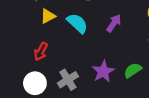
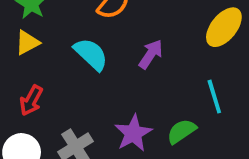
yellow triangle: (48, 16) -> (27, 43), moved

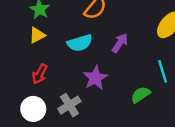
cyan semicircle: (91, 54) -> (80, 43), turned 120
purple star: (133, 133) -> (95, 78), moved

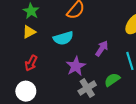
purple arrow: (120, 43) -> (102, 48), moved
gray cross: (69, 105) -> (87, 88), moved

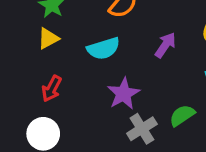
purple arrow: (102, 48) -> (165, 45), moved

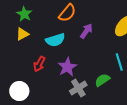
purple arrow: (165, 45) -> (86, 31), moved
red arrow: (52, 89) -> (39, 64), moved

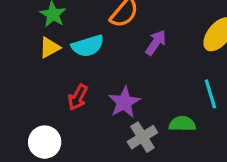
cyan semicircle: (55, 40) -> (88, 46), moved
green semicircle: (102, 80) -> (182, 124), turned 35

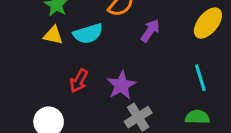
yellow triangle: (50, 48) -> (53, 35), turned 40
green semicircle: (182, 124) -> (197, 117), moved

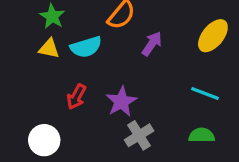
cyan line: (200, 78) -> (205, 94), turned -52

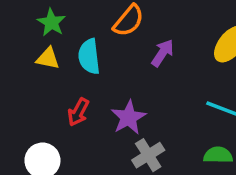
cyan semicircle: (86, 47) -> (89, 57), turned 100

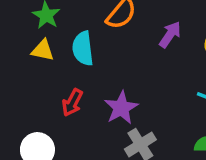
purple arrow: (163, 53) -> (170, 35), moved

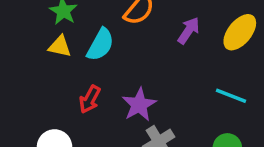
cyan semicircle: (83, 48) -> (100, 45), turned -144

